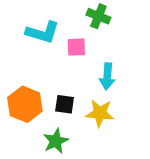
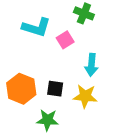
pink square: (76, 47) -> (65, 40), turned -30
green star: (56, 141) -> (48, 120), turned 30

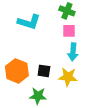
pink square: (65, 40) -> (69, 31), moved, turned 32

